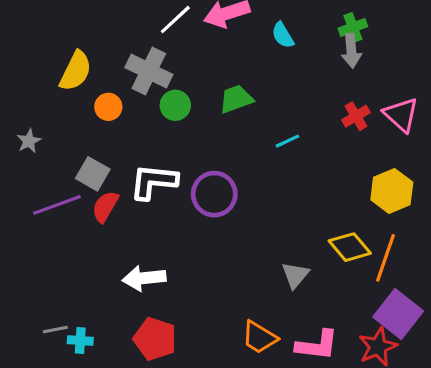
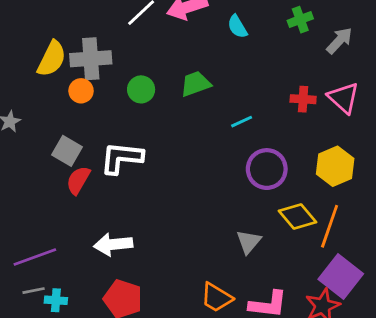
gray arrow: (351, 51) -> (339, 41), moved, turned -132
gray cross: (149, 71) -> (91, 59), moved, turned -30
red cross: (356, 116) -> (303, 99), turned 35
purple circle: (214, 194) -> (267, 169), moved
purple line: (57, 205) -> (35, 257), moved

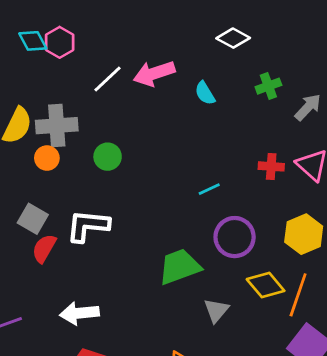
green trapezoid: (196, 84) -> (180, 267), moved, size x1.4

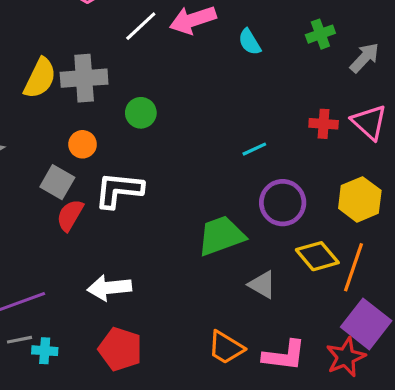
orange circle: (47, 158) -> (83, 144), moved
gray triangle: (216, 310) -> (262, 285), turned -40

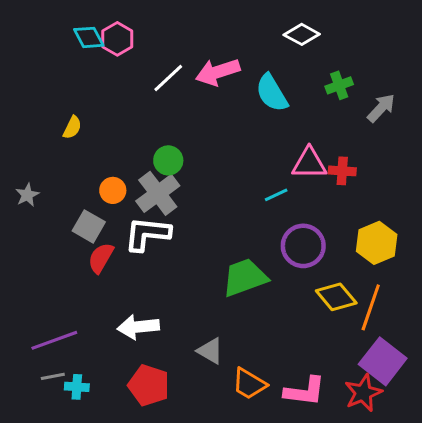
cyan semicircle: (250, 42) -> (272, 93), size x1.5
yellow semicircle: (40, 78) -> (72, 127), size x0.6
gray cross: (84, 78) -> (158, 193), moved, turned -33
pink triangle: (369, 122) -> (309, 163), moved, turned -42
gray triangle: (262, 285) -> (210, 351), moved

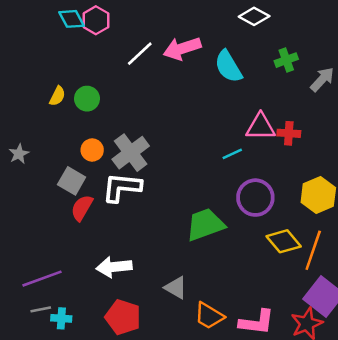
green circle: (168, 160) -> (87, 99), moved

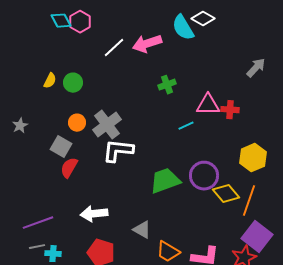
green cross: (286, 60) -> (167, 85), moved
cyan semicircle: (228, 66) -> (183, 28), moved
white L-shape: (122, 187) -> (118, 151), moved
purple circle: (255, 198) -> (204, 176), moved

